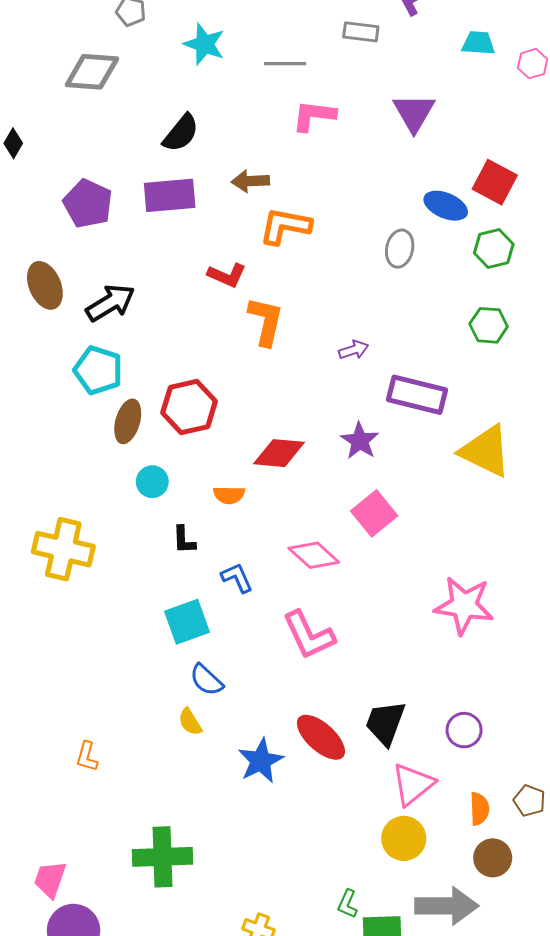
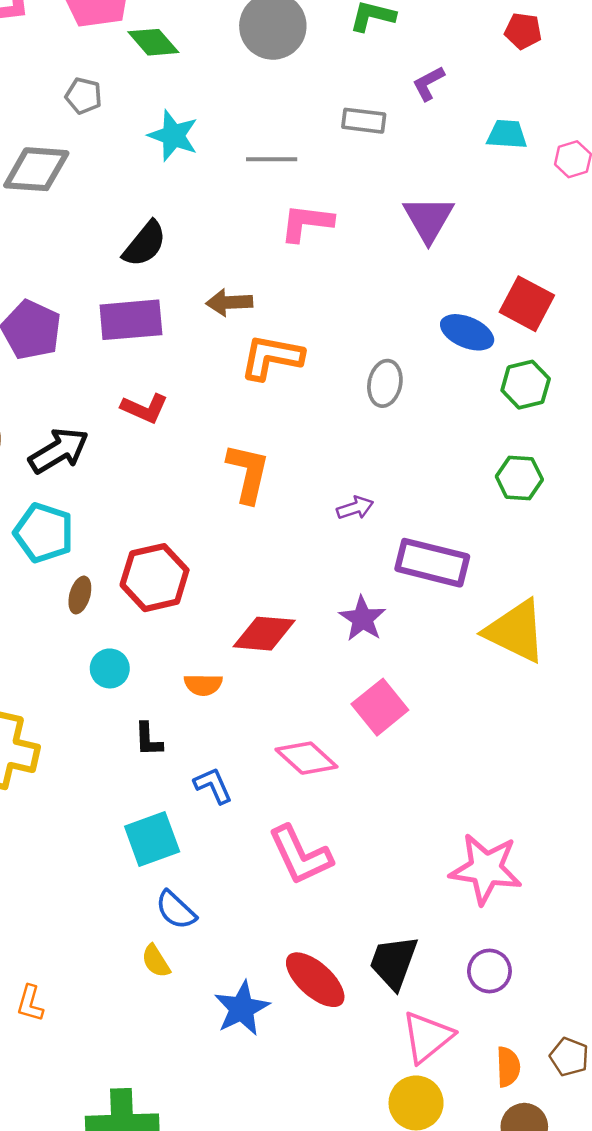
gray ellipse: (400, 249) -> (385, 383), moved
red L-shape: (227, 275) -> (145, 408), moved
brown ellipse: (128, 421) -> (80, 595), size x0.7
pink star: (464, 605) -> (486, 869), moved

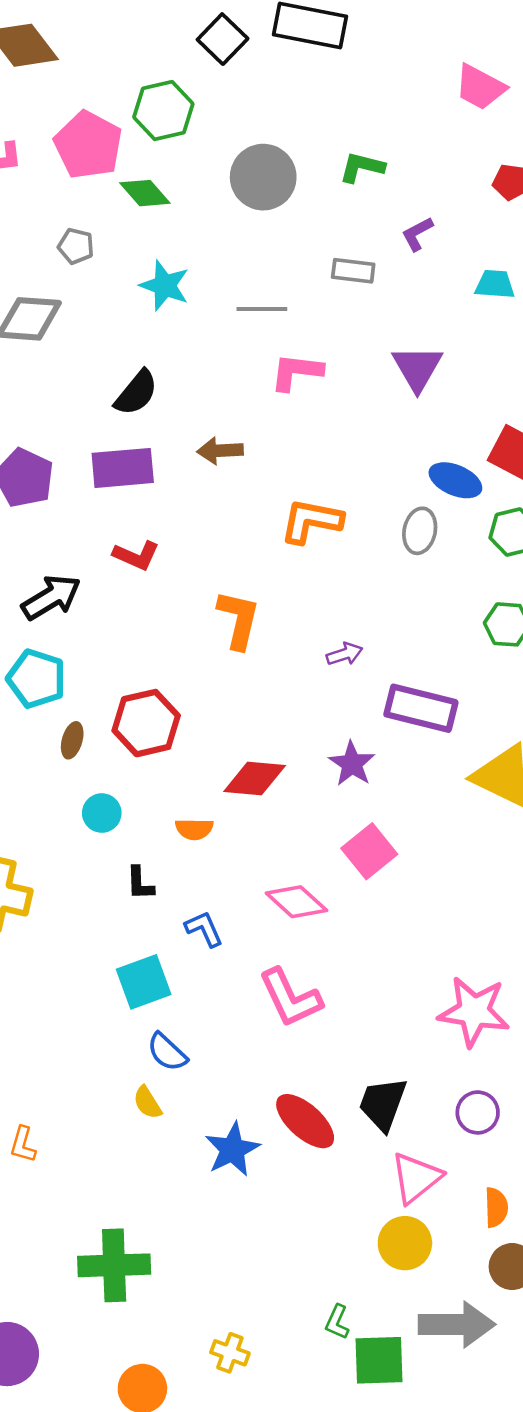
orange L-shape: (272, 357) -> (311, 521), moved
gray ellipse: (385, 383) -> (420, 531), moved

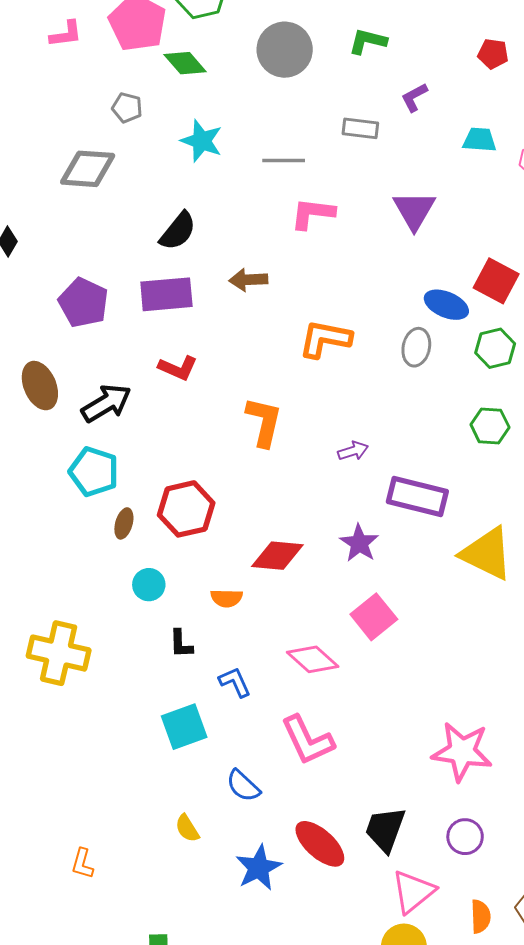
blue semicircle: (167, 1052) -> (243, 786), moved

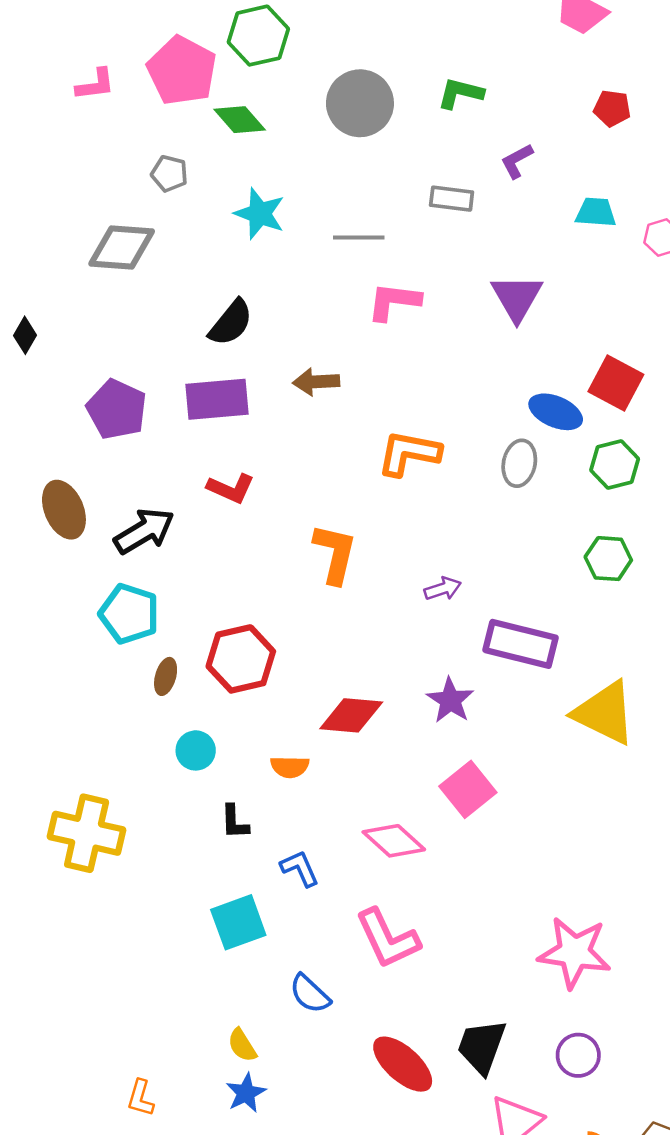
orange L-shape: (82, 864) -> (140, 1098), moved
blue star: (259, 868) -> (246, 1093), moved, size x0.7

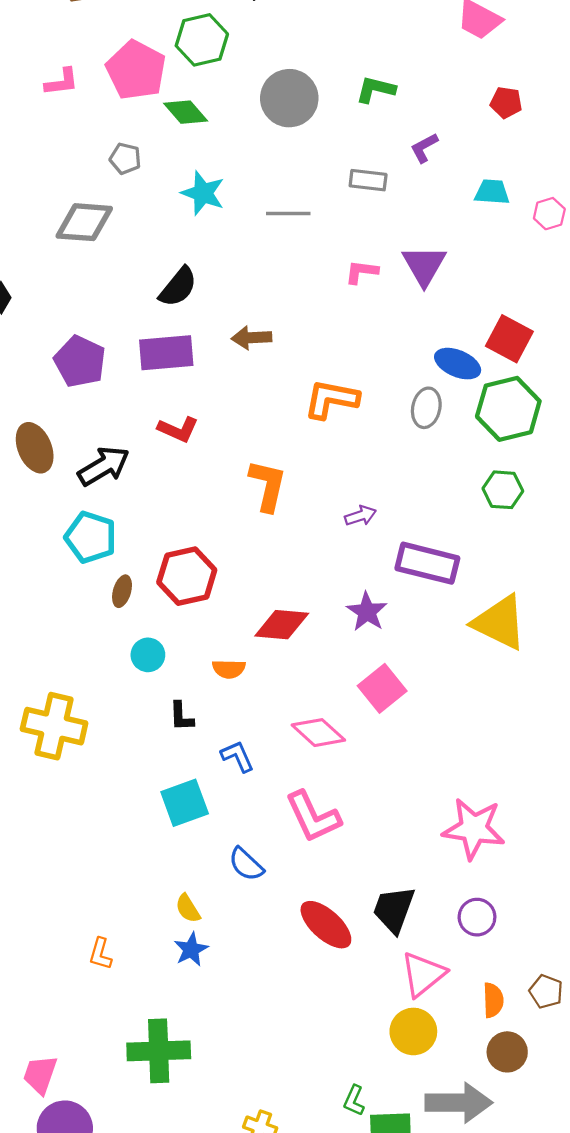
pink L-shape: (394, 301) -> (362, 272), moved, size x0.7
green hexagon: (615, 464) -> (508, 409), size x1.5

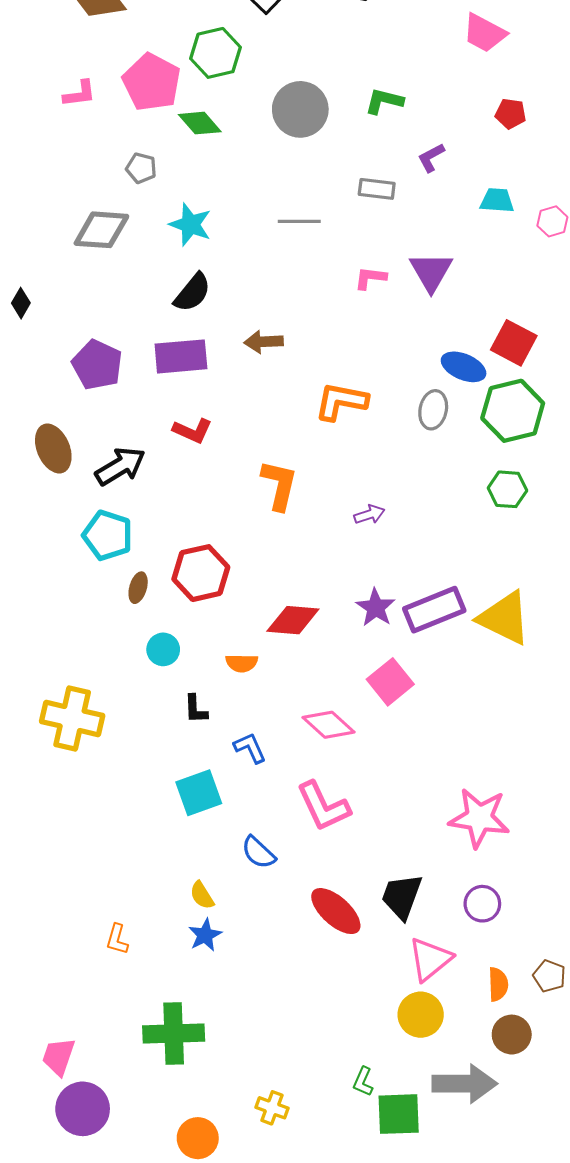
cyan star: (203, 193) -> (190, 225), moved
purple rectangle: (427, 563) -> (434, 610), moved, turned -36

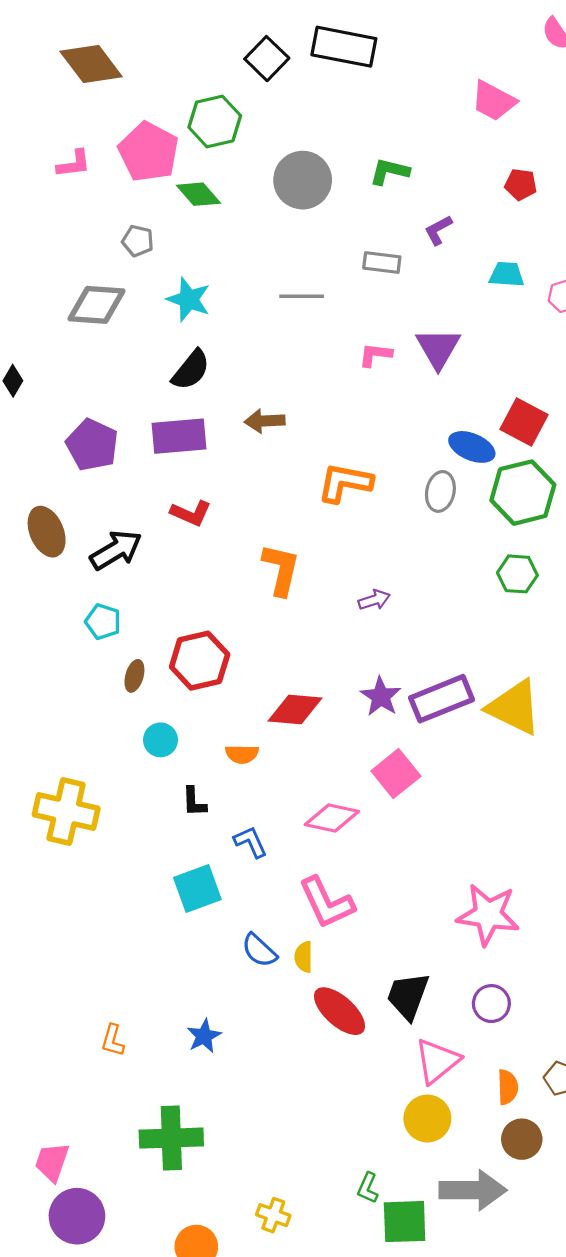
cyan pentagon: (108, 535) -> (103, 622), size x0.7
pink diamond: (329, 725) -> (332, 818), turned -30
yellow semicircle: (202, 895) -> (304, 957), moved, turned 32

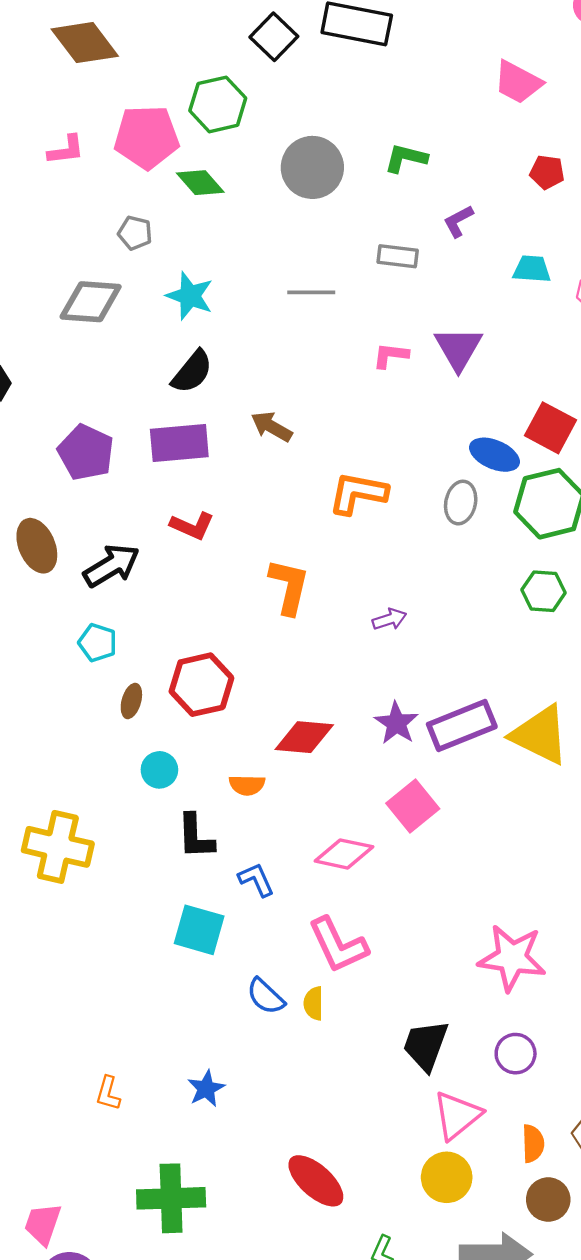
pink pentagon: (149, 152) -> (147, 137), turned -30
brown arrow: (265, 421) -> (272, 427), turned 33
black L-shape: (194, 802) -> (196, 836), size x1.4
cyan square: (197, 889) -> (199, 930), turned 36
red ellipse: (339, 1011) -> (316, 1181), moved

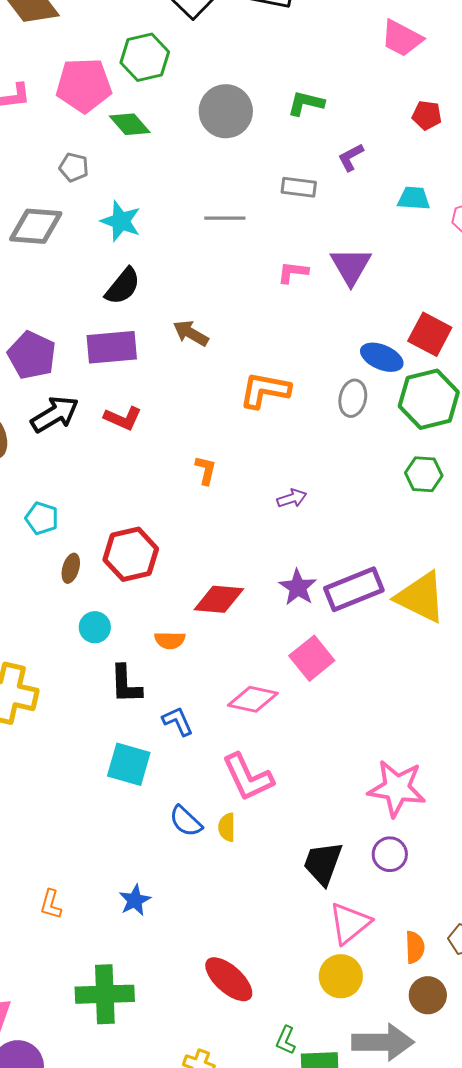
black arrow: (112, 566) -> (55, 414), moved
orange L-shape: (289, 587) -> (206, 470), size x0.6
purple circle: (516, 1054) -> (390, 854), moved

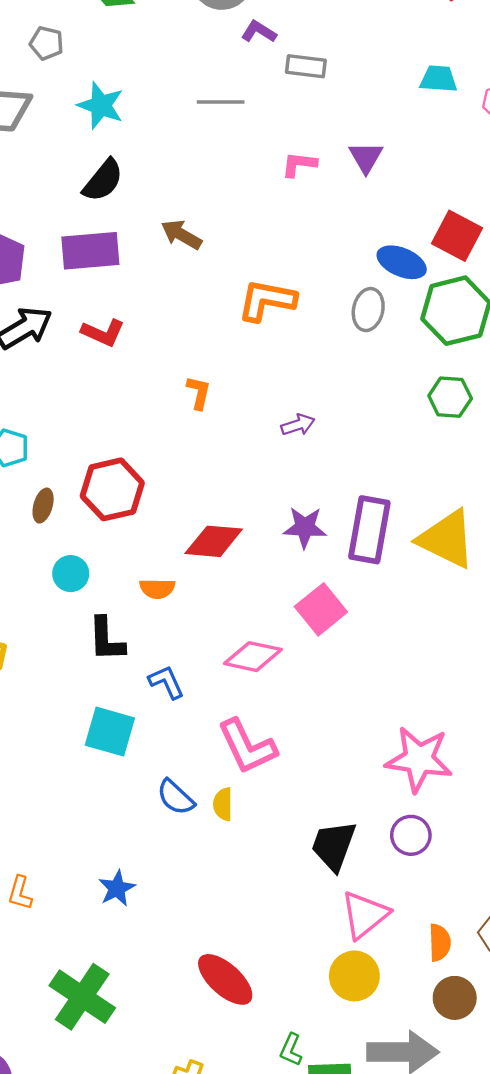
purple L-shape: (351, 157) -> (259, 32), moved, turned 60
purple triangle: (351, 266) -> (366, 157), size x0.7
purple star: (298, 587) -> (305, 527), turned -30
purple rectangle: (354, 589) -> (369, 530), turned -58
green cross: (105, 994) -> (82, 997), turned 36

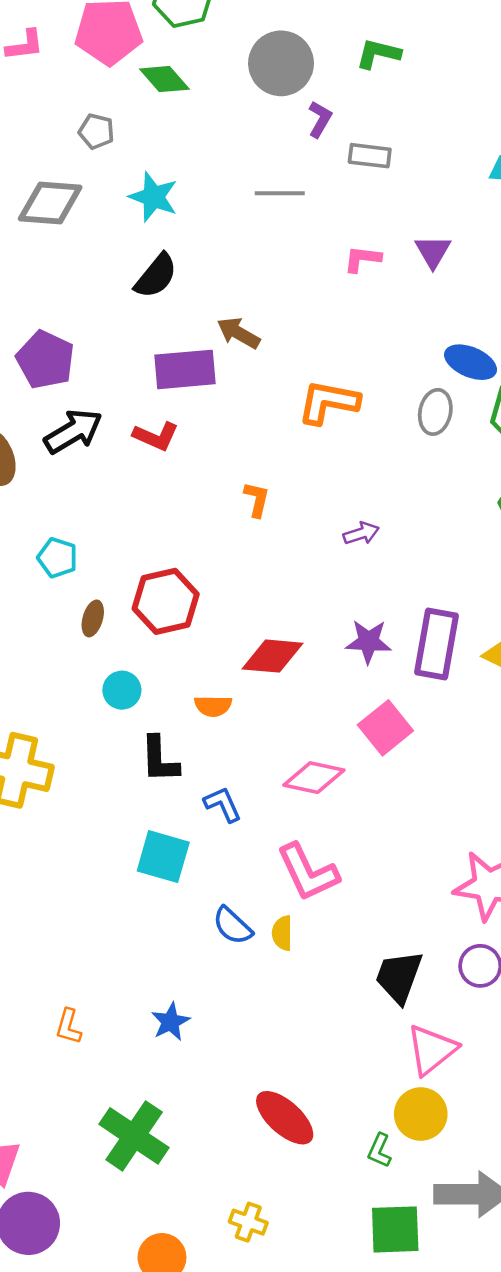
purple L-shape: (259, 32) -> (320, 119), turned 88
purple rectangle: (90, 251) -> (185, 369), moved
green L-shape: (291, 1050) -> (379, 1150), moved

